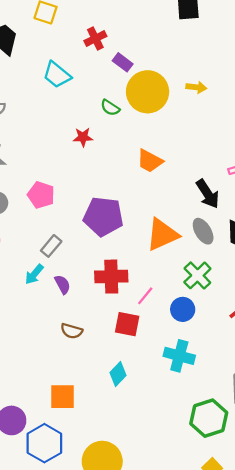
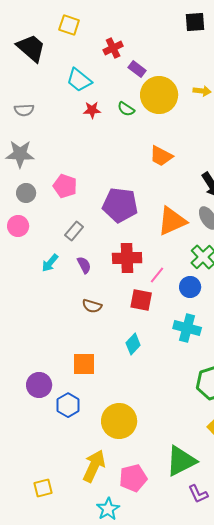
red star: (83, 137) -> (92, 110), moved
cyan arrow: (34, 274) -> (50, 263), moved
blue hexagon: (44, 443) -> (68, 405), size x0.7

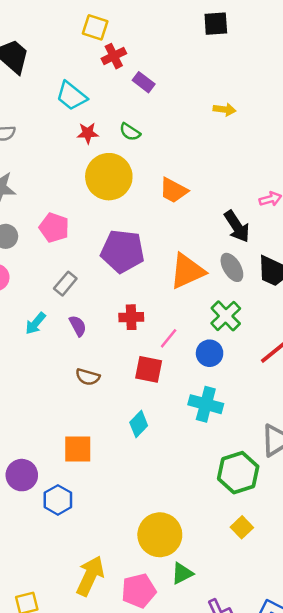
yellow square: (69, 25) -> (95, 27), moved
yellow circle: (159, 95) -> (109, 177), moved
red cross: (127, 258) -> (131, 317), size x0.7
yellow circle: (119, 421) -> (160, 535), moved
green triangle: (181, 461) -> (182, 573), moved, size x0.6

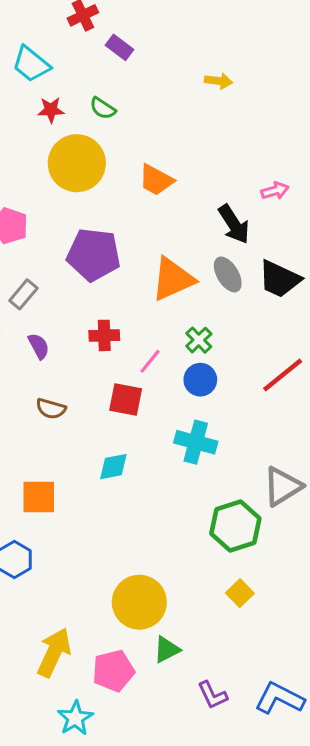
green cross: (226, 316) -> (199, 340), moved, size x0.7
cyan diamond: (139, 424) -> (113, 467), turned 35

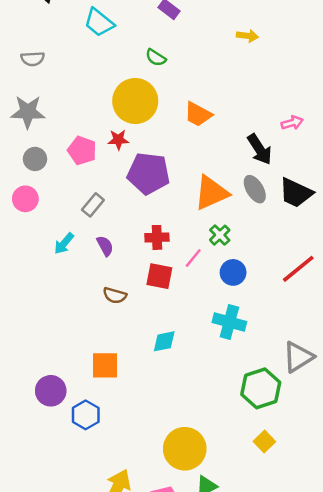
red star: (51, 110) -> (118, 140), moved
green cross: (199, 340) -> (220, 235), moved
red square: (126, 399) -> (159, 276), moved

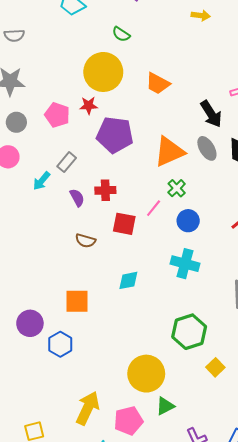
red cross: (157, 237) -> (105, 190), moved
cyan arrow: (64, 243) -> (41, 181), moved
green hexagon: (261, 388) -> (189, 332), moved

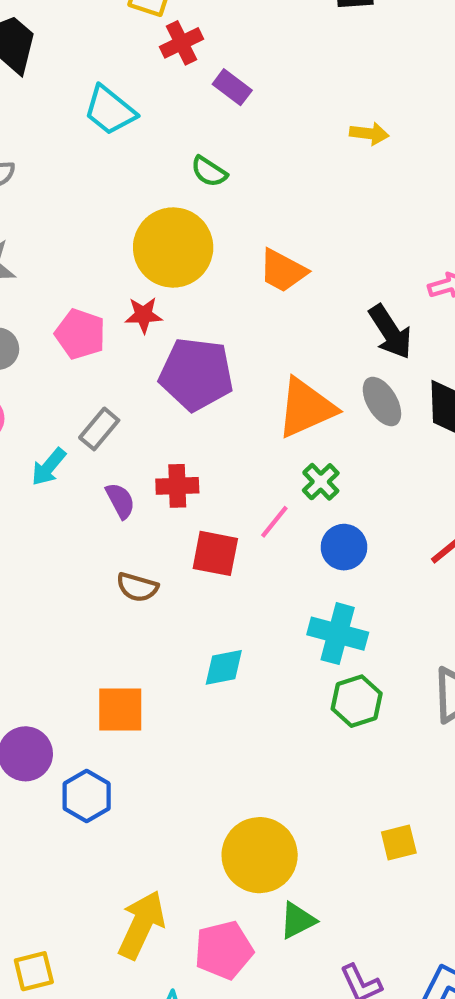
green hexagon: (189, 332) -> (357, 701), moved, size x0.7
yellow square: (215, 367) -> (399, 842), turned 30

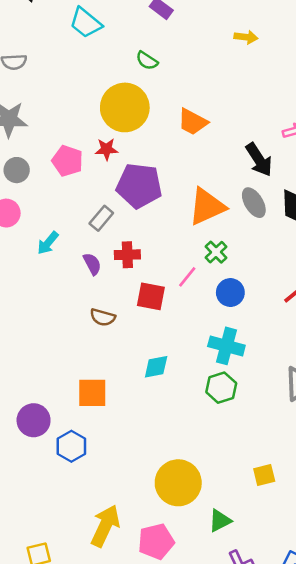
gray rectangle: (99, 429) -> (101, 218), moved
green hexagon: (357, 701) -> (221, 388), moved
green triangle: (298, 921) -> (220, 521), moved

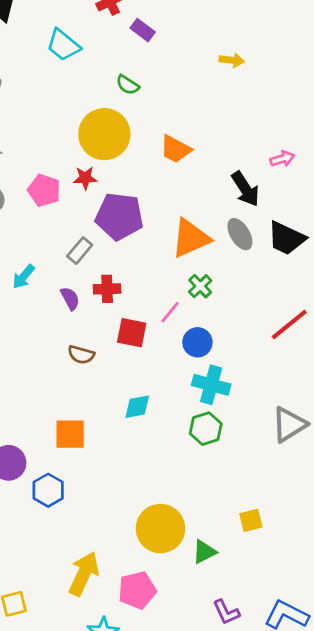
blue circle: (230, 293) -> (197, 342), moved
green triangle: (220, 521) -> (204, 552), moved

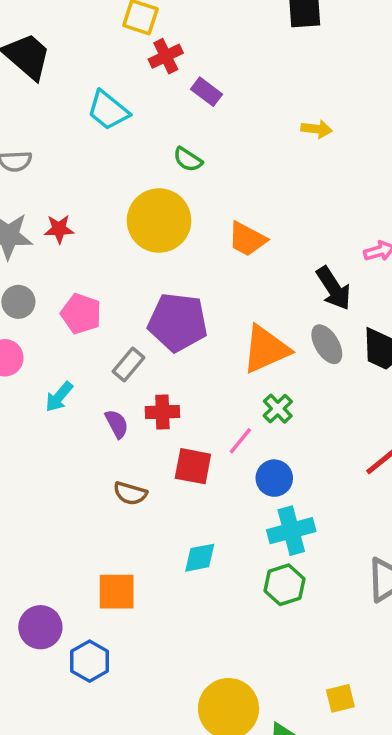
red star: (85, 178) -> (59, 229), moved
pink pentagon: (44, 190) -> (81, 314), moved
cyan cross: (211, 385) -> (291, 531), turned -30

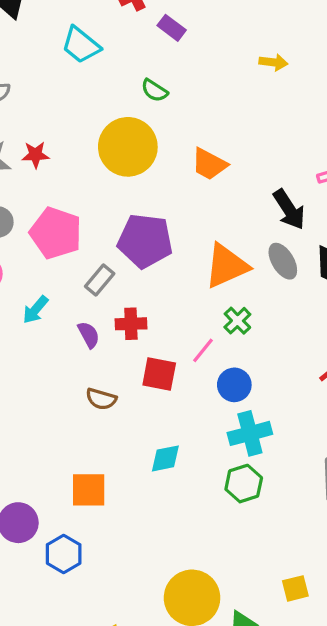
pink pentagon: (81, 314) -> (56, 233), size x1.4

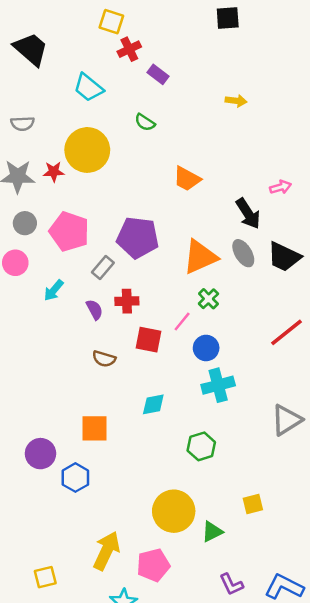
yellow circle: (128, 147) -> (87, 150), moved
green hexagon: (244, 484) -> (201, 446), moved

